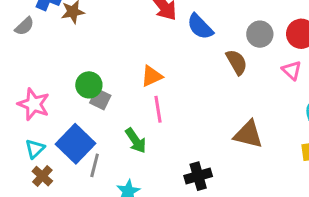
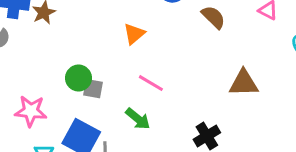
orange triangle: (152, 76) -> (134, 34), moved
pink line: (158, 109) -> (151, 83), turned -35

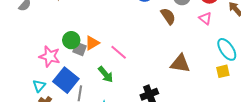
orange triangle: (134, 34) -> (92, 43), moved
pink star: (31, 111) -> (50, 56), moved

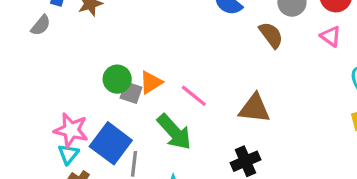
pink star: (50, 56) -> (71, 130), moved
brown triangle: (180, 64) -> (254, 108), moved
green arrow: (106, 74) -> (174, 132), size x1.4

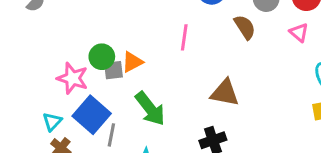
gray square: (131, 93) -> (113, 70), turned -30
pink line: (194, 96) -> (184, 37), moved, turned 55
pink star: (71, 130) -> (72, 78), moved

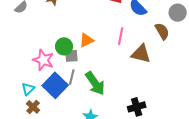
orange triangle: (132, 62) -> (86, 40), moved
brown triangle: (225, 93) -> (141, 54), moved
gray line: (111, 135) -> (72, 77), moved

